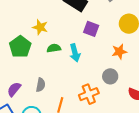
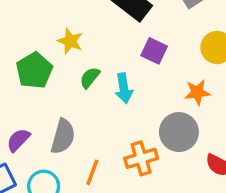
green semicircle: (54, 48) -> (90, 78), turned -48
gray circle: (110, 76) -> (179, 132), size x1.5
gray semicircle: (41, 85) -> (63, 136), size x1.5

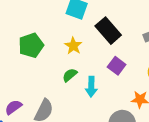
yellow star: (70, 41) -> (73, 46), moved
green pentagon: (34, 71) -> (31, 45), moved

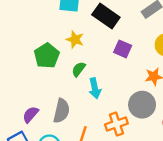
green pentagon: (31, 45) -> (47, 56), moved
cyan arrow: (91, 87) -> (95, 88), moved

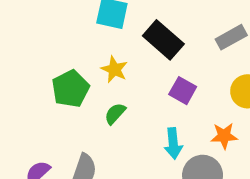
cyan arrow: (95, 88) -> (173, 143), moved

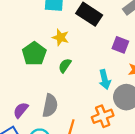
purple square: (183, 91) -> (120, 45), moved

